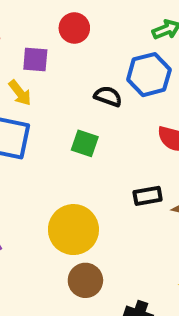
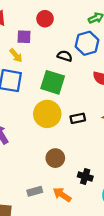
green square: (85, 143) -> (53, 82), size x1.6
black rectangle: (148, 196) -> (78, 118), moved
yellow circle: (73, 230) -> (47, 114), moved

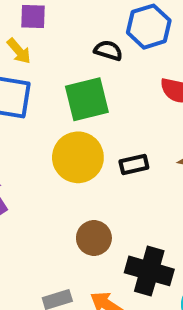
green square: (53, 82) -> (87, 99), turned -30
black cross: (85, 177) -> (149, 271), size x1.6

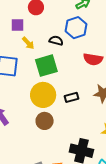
yellow arrow: (19, 51) -> (28, 43), moved
brown circle: (94, 238) -> (45, 121), moved

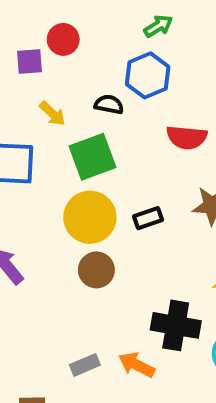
purple square: (18, 25) -> (30, 61), moved

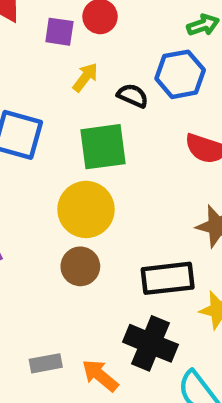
yellow arrow: (52, 114) -> (85, 77), moved, turned -108
black rectangle: (148, 218) -> (168, 278), moved, size x1.6

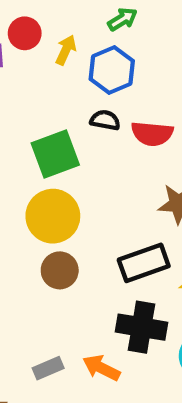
yellow arrow: (85, 77) -> (66, 50), moved
black semicircle: (133, 96) -> (105, 120), moved

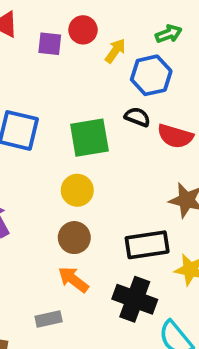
yellow circle: (53, 216) -> (77, 190), size x0.7
orange arrow: (101, 368) -> (73, 280), moved

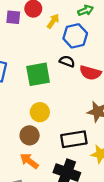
yellow circle: (77, 190) -> (40, 112), moved

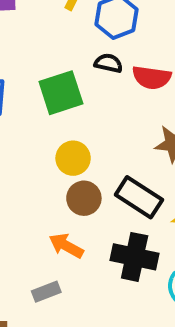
brown circle: (30, 135) -> (84, 198), moved
black rectangle: (74, 139) -> (139, 197), turned 50

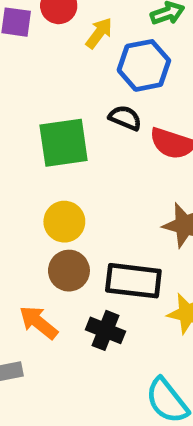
black rectangle: (139, 197) -> (133, 281), turned -36
black cross: (135, 257) -> (105, 330), moved, size x0.7

